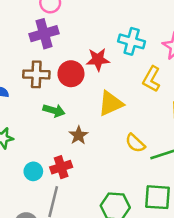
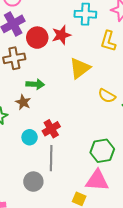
red circle: (71, 74) -> (37, 38), moved
brown star: (78, 135) -> (23, 102), moved

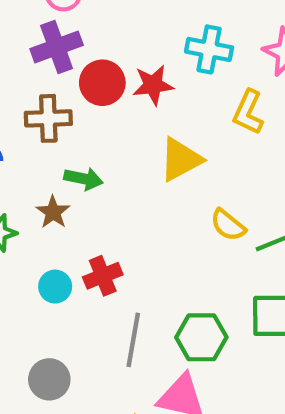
gray line: (51, 158) -> (133, 340), moved

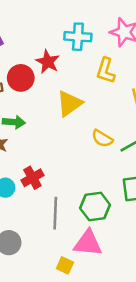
red circle: (102, 83) -> (21, 78), moved
red star: (153, 85) -> (48, 62), turned -30

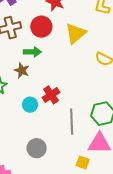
red circle: (21, 78) -> (41, 27), moved

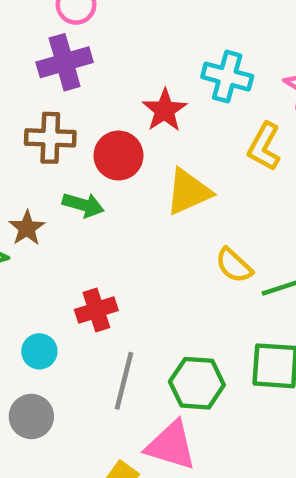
brown star: (22, 70) -> (27, 228), moved
cyan circle: (30, 105) -> (39, 351), moved

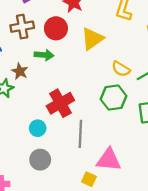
red cross: (96, 310) -> (60, 103), size x1.4
green hexagon: (197, 383) -> (114, 98), moved

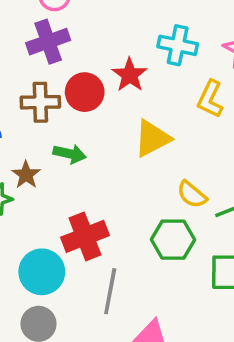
red circle: (56, 28) -> (85, 92), moved
cyan circle: (38, 128) -> (42, 272), size x1.6

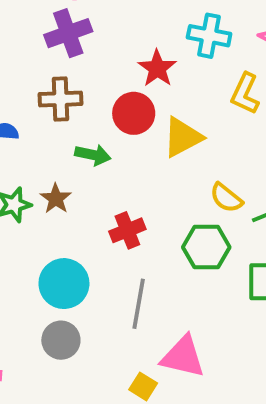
red circle: (85, 92) -> (134, 113), moved
brown star: (26, 175) -> (56, 199), moved
red cross: (85, 236) -> (127, 230), moved, size x0.7

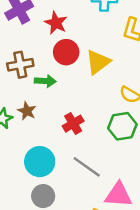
red star: (157, 68) -> (56, 23), moved
brown cross: (61, 99) -> (20, 65), moved
gray line: (139, 304) -> (87, 167), turned -56

